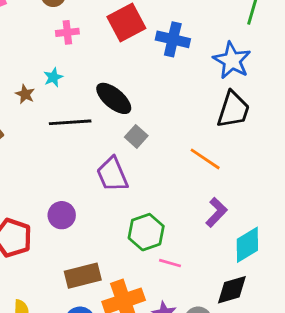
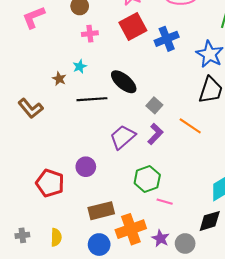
blue cross: (173, 39) -> (167, 39), turned -35
gray square: (136, 136) -> (154, 105), moved
purple trapezoid: (112, 174) -> (123, 137), turned 72
purple L-shape: (216, 212) -> (155, 134), moved

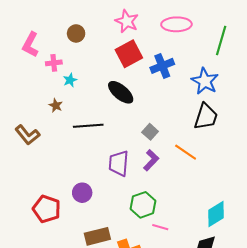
pink L-shape: (34, 17) -> (30, 45), turned -40
pink cross: (90, 34) -> (54, 63), moved
cyan star: (80, 66) -> (70, 80), moved
black ellipse: (124, 82) -> (121, 92), moved
purple trapezoid: (123, 137) -> (119, 163), turned -44

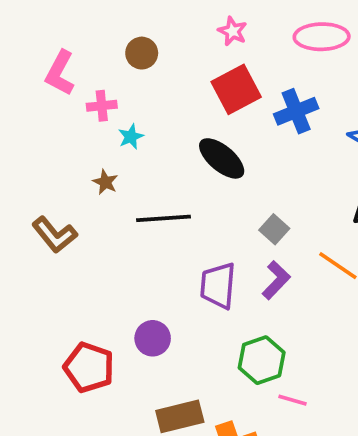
pink star: (127, 21) -> (233, 31), size x0.7

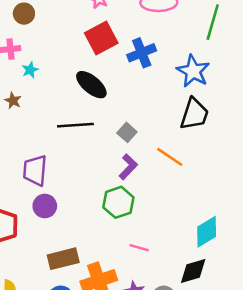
brown circle: (142, 53) -> (24, 14), moved
black line: (164, 218) -> (75, 125), moved
purple trapezoid: (218, 286) -> (35, 170), moved
green hexagon: (262, 360) -> (118, 202), moved

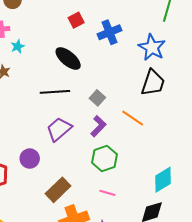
red square: (101, 38) -> (76, 20), size x0.6
purple trapezoid: (35, 170) -> (59, 129), moved, turned 44
green hexagon: (118, 202) -> (104, 159), moved
brown rectangle: (63, 259) -> (58, 190), moved, turned -30

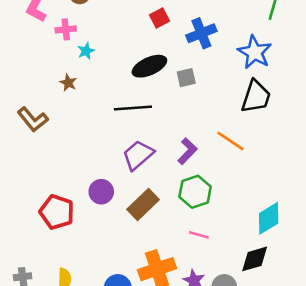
black ellipse: (68, 59) -> (149, 66), turned -64
gray square: (97, 98) -> (186, 78), moved, turned 35
brown rectangle: (58, 190) -> (143, 204), moved

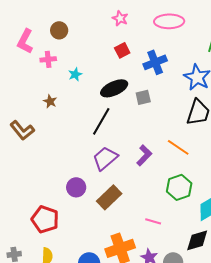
cyan star: (86, 51) -> (75, 74), moved
black line: (133, 108) -> (101, 121), turned -56
green hexagon: (195, 192) -> (179, 187), moved
red pentagon: (57, 212) -> (45, 219), moved

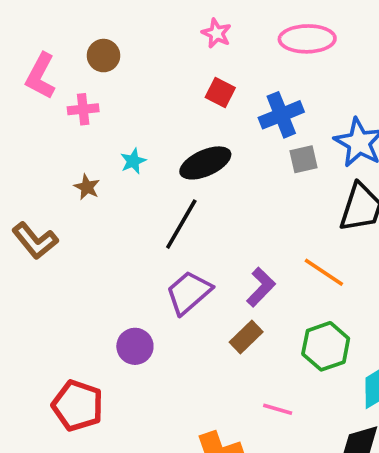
red square: (122, 50) -> (220, 93), turned -35
cyan star: (75, 74) -> (133, 161), moved
gray square: (143, 97) -> (304, 159), moved
brown rectangle: (109, 197) -> (246, 337), moved, size x0.7

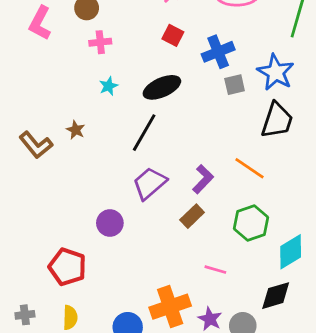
pink cross: (83, 109) -> (100, 42), moved
brown star: (87, 187) -> (76, 130), moved

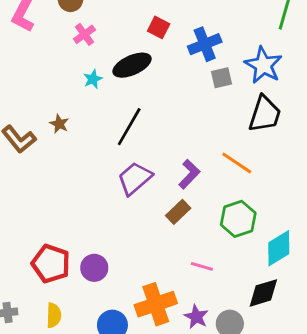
pink cross: (100, 42) -> (84, 34), turned -30
black ellipse: (162, 87) -> (132, 65), moved
purple circle: (110, 223) -> (94, 268), moved

